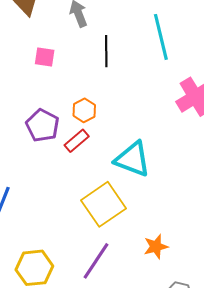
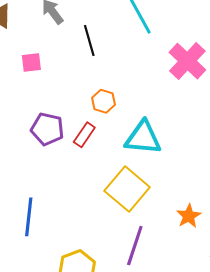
orange hexagon: (84, 110) -> (104, 101), moved

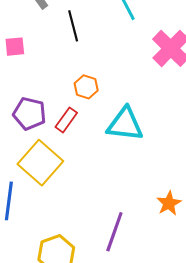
yellow square: (127, 189) -> (40, 163), moved

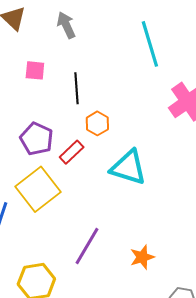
black line: (73, 26) -> (76, 88), moved
orange star: (169, 203) -> (142, 257), moved
purple line: (114, 232) -> (87, 246), moved

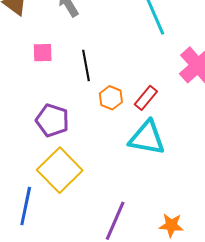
red rectangle: (72, 152) -> (146, 98), moved
orange star: (142, 257) -> (171, 225), turned 30

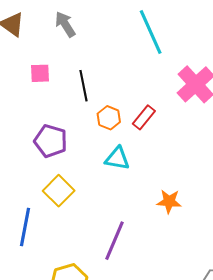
cyan triangle: (147, 138) -> (117, 158), moved, size x0.7
yellow square: (60, 170) -> (59, 191), size x0.7
orange star: (171, 225) -> (169, 201), moved

